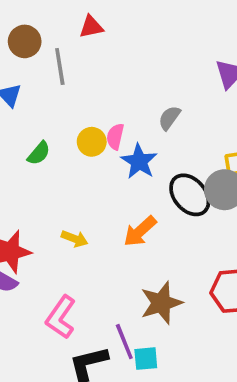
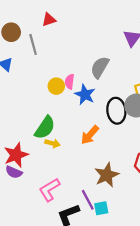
gray semicircle: (169, 118) -> (100, 67), size x1.5
green semicircle: (39, 153) -> (45, 128), moved, size x1.6
black ellipse: (190, 195) -> (116, 111), turned 40
pink L-shape: (61, 317) -> (49, 190), turned 30

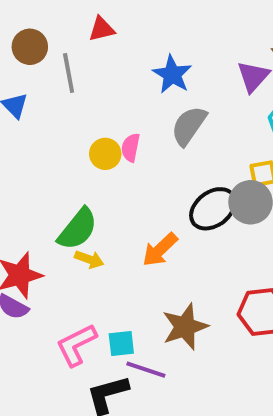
blue star: (85, 95) -> (172, 74), moved
black ellipse: (116, 111) -> (213, 209), turned 55
purple line: (88, 200) -> (146, 370), turned -48
cyan square: (101, 208) -> (121, 344), moved

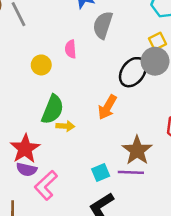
yellow circle: (105, 154) -> (41, 65), moved
pink L-shape: (76, 345) -> (46, 185), moved
purple line: (146, 370) -> (131, 172), moved

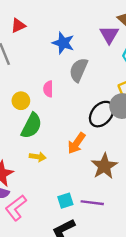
green semicircle: (53, 109) -> (31, 126), moved
brown star: (137, 150) -> (104, 166), moved

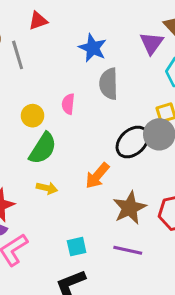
gray semicircle: (79, 70) -> (109, 84), turned -30
purple line: (92, 203) -> (128, 250), moved

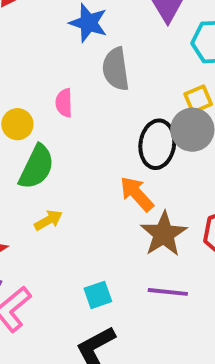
black ellipse: (132, 142) -> (157, 144), turned -32
orange arrow: (97, 176) -> (137, 194), moved, turned 104
yellow arrow: (47, 188) -> (48, 220), turned -36

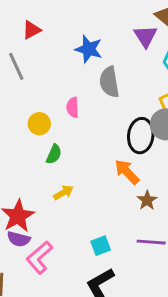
green semicircle: (37, 167) -> (54, 154), size x0.6
brown star: (164, 234) -> (147, 200), size x0.6

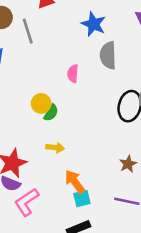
yellow circle: (39, 124) -> (41, 103), moved
orange arrow: (127, 172) -> (75, 182), moved
yellow arrow: (63, 193) -> (55, 148), turned 30

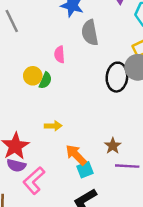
yellow circle: (41, 103) -> (33, 76), moved
green semicircle: (51, 113) -> (45, 80), moved
brown star: (128, 164) -> (113, 146), moved

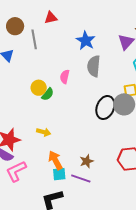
purple line: (127, 166) -> (81, 179), moved

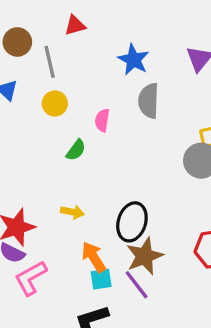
yellow circle: (39, 88) -> (55, 104), moved
black ellipse: (105, 108) -> (132, 222), moved
brown star: (87, 161) -> (145, 256), size x1.6
purple line: (81, 179) -> (137, 285), turned 36

